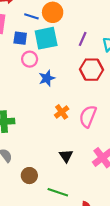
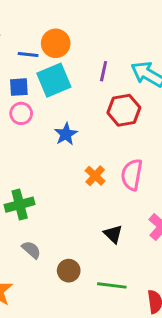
pink circle: (30, 59) -> (21, 113), moved

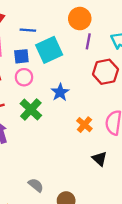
orange circle: (56, 43) -> (80, 19), moved
green cross: (20, 205) -> (31, 109), moved, turned -30
black triangle: (113, 234) -> (100, 159), moved

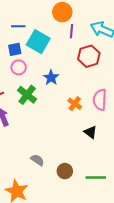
cyan square: (49, 50) -> (38, 42), turned -30

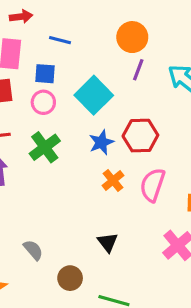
cyan square: (38, 42) -> (94, 95), moved
red hexagon: (89, 56) -> (140, 136), moved
blue star: (51, 78) -> (101, 142), moved
black triangle: (91, 132) -> (108, 242), moved

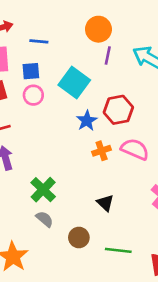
green cross: (45, 147) -> (43, 190), moved
orange cross: (113, 181) -> (102, 151), turned 30
pink semicircle: (152, 185) -> (135, 149), turned 104

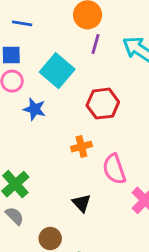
blue star: (87, 121) -> (35, 109), moved, turned -30
pink semicircle: (135, 149) -> (114, 169), moved, turned -136

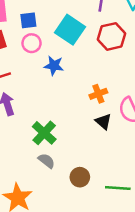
red hexagon: (103, 104) -> (111, 36), moved
black triangle: (81, 203) -> (103, 122), moved

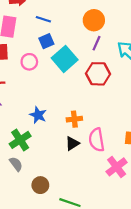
blue square: (28, 20) -> (46, 41), moved, turned -32
blue star: (54, 66) -> (38, 115), moved
black triangle: (103, 122) -> (72, 143), turned 32

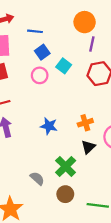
cyan square: (65, 59) -> (64, 66), size x0.6
pink circle: (29, 62) -> (40, 75), moved
green cross: (20, 140) -> (66, 166), moved

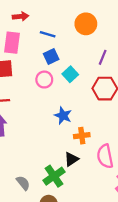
orange circle: (85, 22) -> (86, 24), moved
blue star: (49, 126) -> (63, 116), moved
black triangle: (88, 147) -> (71, 159), moved

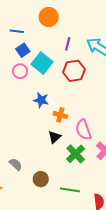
cyan square: (70, 74) -> (42, 63), size x1.5
orange cross: (82, 136) -> (60, 115), turned 32
green cross: (54, 176) -> (76, 154), moved

